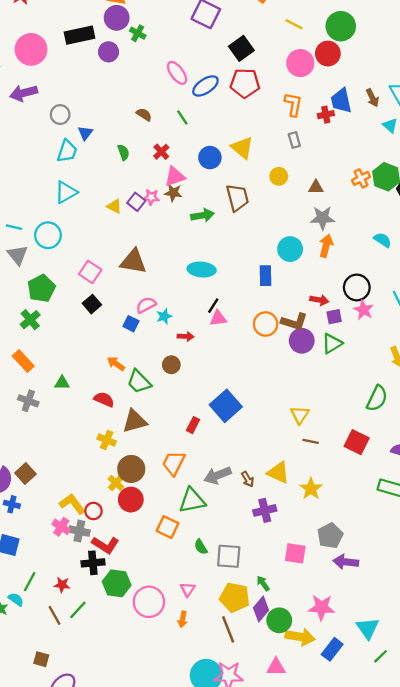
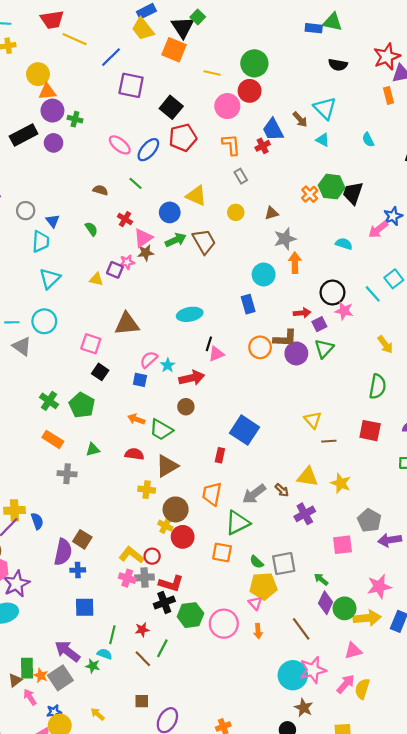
green arrow: (202, 215) -> (176, 240), moved
green pentagon: (41, 288) -> (82, 405), moved
red arrow: (186, 336) -> (192, 378), size x1.6
yellow pentagon: (235, 597) -> (263, 586), moved

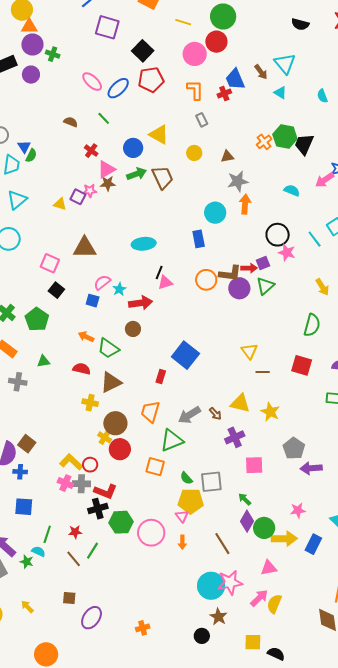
green semicircle: (91, 229) -> (31, 156), moved, turned 56
red arrow: (302, 313) -> (249, 268), moved
pink square: (342, 545) -> (254, 465), moved
pink star: (379, 587) -> (298, 510), size x0.7

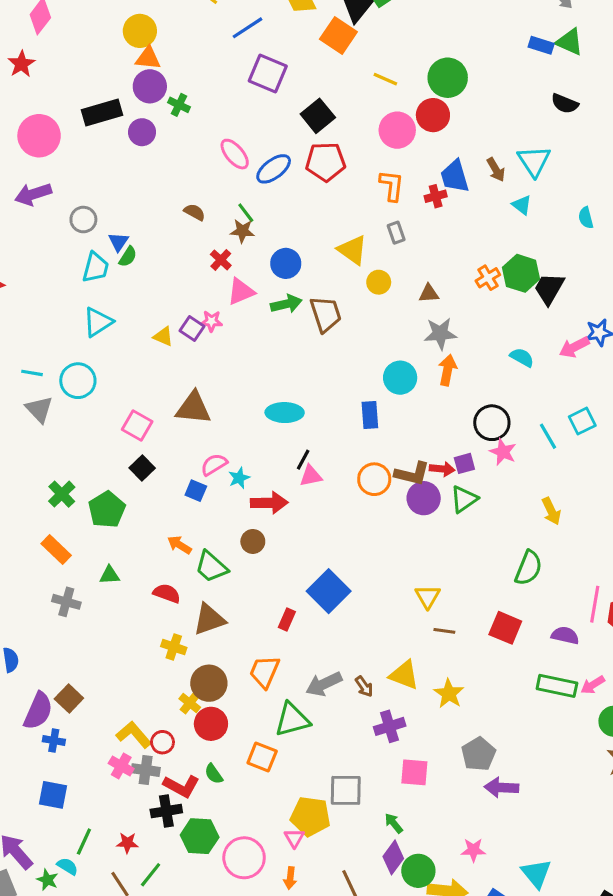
yellow triangle: (159, 135) -> (352, 250), moved
brown star: (108, 183) -> (242, 231), moved
green semicircle: (186, 478) -> (214, 774), moved

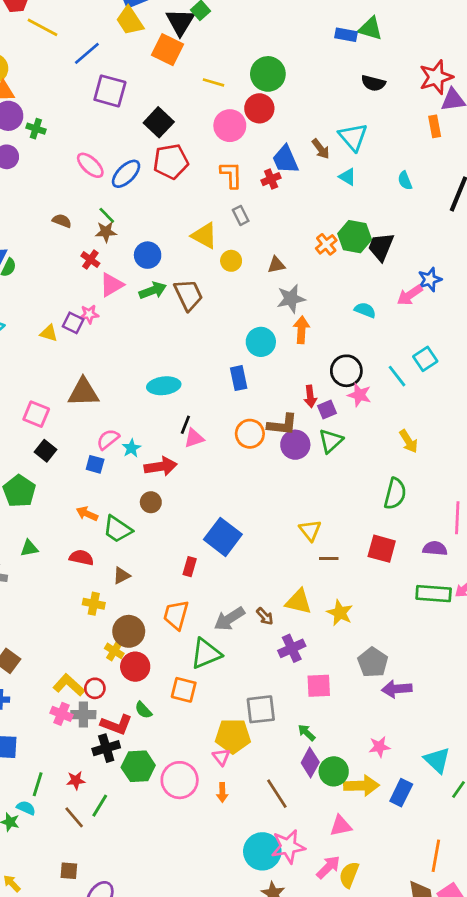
red arrow: (442, 469) -> (310, 396), moved, turned 85
brown triangle: (209, 619) -> (122, 576), size x0.6

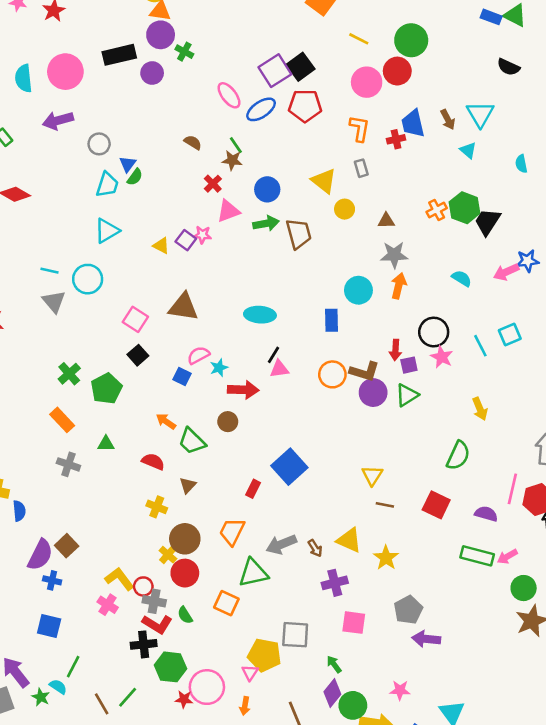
purple square: (110, 91) -> (275, 71), moved, turned 32
brown triangle: (122, 576) -> (188, 485), turned -30
gray cross: (83, 715) -> (154, 601), moved
red star: (76, 780) -> (184, 699), moved

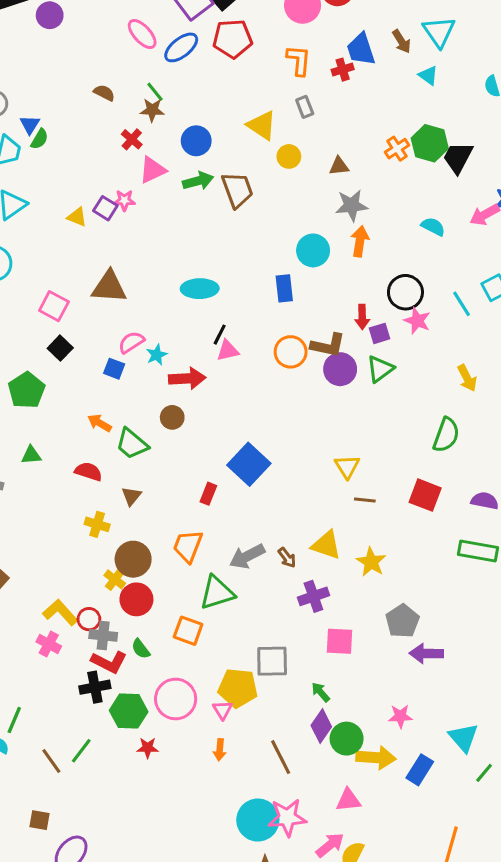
pink circle: (207, 687) -> (176, 699), moved

